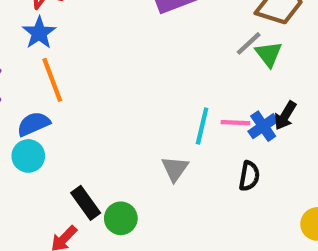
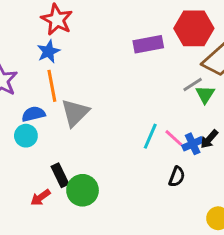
pink line: (235, 123) -> (174, 138), turned 30
gray triangle: (175, 169) -> (75, 113), moved, size x1.5
green circle: (121, 218) -> (83, 190), size x1.4

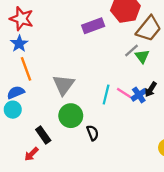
gray triangle: (75, 113) -> (63, 85), moved
black semicircle: (177, 177) -> (93, 133), moved, turned -32
green circle: (83, 190) -> (71, 116), moved

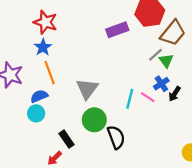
blue cross: (139, 95) -> (161, 84), moved
black semicircle: (93, 133) -> (116, 137), size x1.5

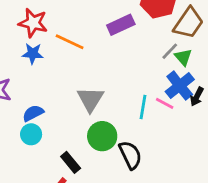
blue star: (43, 47) -> (33, 54), turned -30
orange line: (50, 73) -> (70, 42), moved, turned -40
blue cross: (161, 84) -> (180, 86), size x1.5

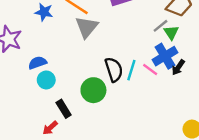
gray triangle: (90, 99) -> (87, 27), moved
cyan circle: (31, 134) -> (46, 80), moved
black semicircle: (130, 155) -> (114, 70), moved

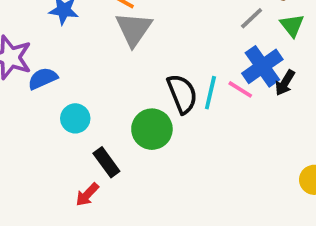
green triangle: (171, 32) -> (292, 25), moved
blue semicircle: (37, 63) -> (43, 78), moved

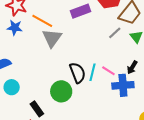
blue cross: (262, 66) -> (123, 85), moved, turned 30
cyan circle: (75, 118) -> (12, 87), moved

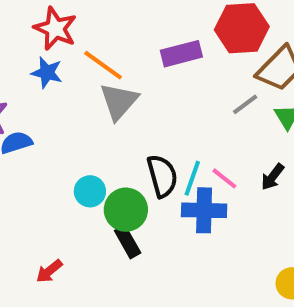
blue cross: (123, 85) -> (204, 210), moved
cyan circle: (12, 87) -> (90, 191), moved
black rectangle: (37, 109) -> (128, 242), moved

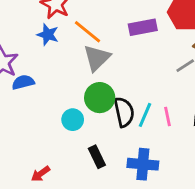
pink line: (224, 178) -> (167, 117), turned 36
green circle: (126, 210) -> (100, 98), moved
blue cross: (204, 210) -> (143, 164), moved

